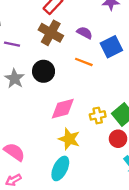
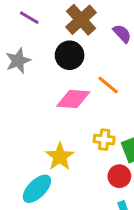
orange line: (84, 62) -> (108, 85), moved
black circle: (44, 71) -> (70, 55), moved
pink diamond: (63, 109) -> (73, 99), moved

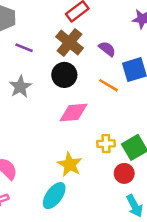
orange line: (108, 85) -> (108, 85), moved

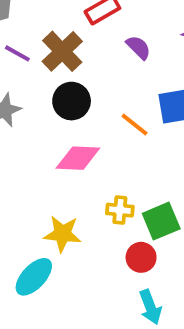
brown cross: (69, 42) -> (62, 51), moved
purple semicircle: (107, 49) -> (138, 47), moved
yellow star: (70, 164) -> (63, 234), turned -30

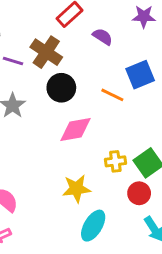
cyan ellipse: (34, 277) -> (93, 226), moved

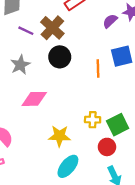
purple semicircle: (103, 37) -> (110, 21), moved, turned -84
orange line: (112, 95) -> (98, 68), turned 54
pink diamond: (76, 129) -> (34, 99), moved

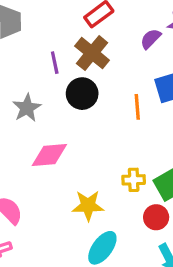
brown cross: (52, 28) -> (92, 53), moved
purple line: (26, 31) -> (55, 63), moved, turned 56

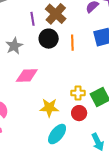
orange line: (137, 107) -> (72, 43), moved
red circle: (156, 217) -> (79, 113), moved

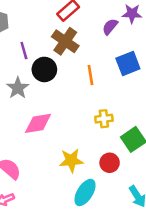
purple line: (32, 19) -> (24, 51), moved
black circle: (49, 39) -> (44, 69), moved
yellow cross: (78, 93) -> (104, 119), moved

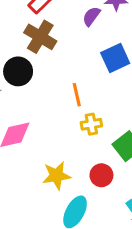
orange line: (91, 75) -> (77, 95), moved

